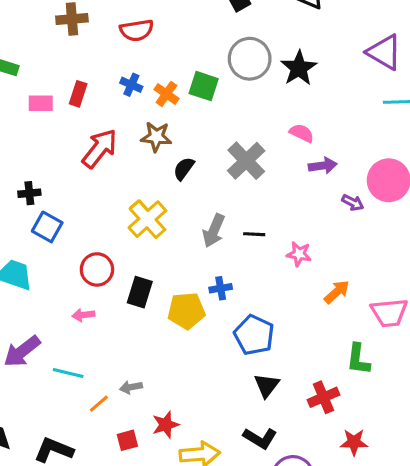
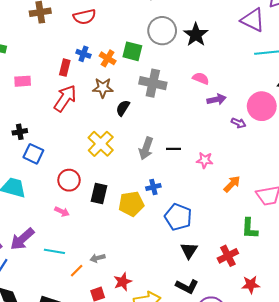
red rectangle: (78, 94) -> (65, 68), moved
pink rectangle: (41, 103) -> (23, 81), moved
gray cross: (246, 161) -> (153, 83), moved, turned -30
pink arrow: (83, 315) -> (62, 212), turned -144

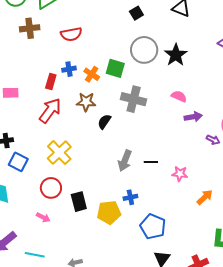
blue cross: (83, 54) -> (69, 69), turned -32
yellow cross: (101, 144) -> (59, 153), moved
black rectangle: (99, 193) -> (79, 202), turned -30

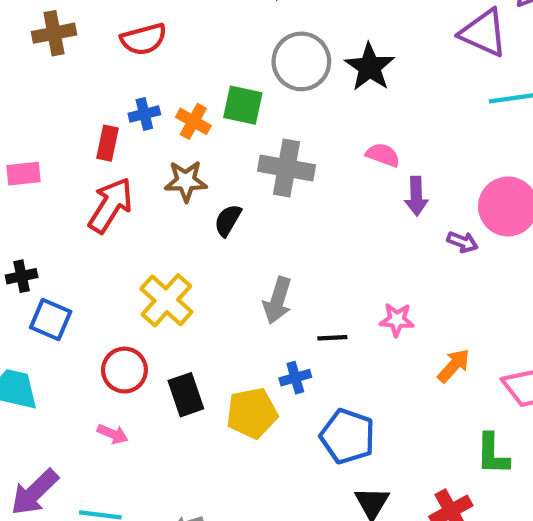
purple arrow: (193, 117) -> (416, 196), turned 102
yellow cross: (59, 153) -> (166, 300), moved
black line: (151, 162) -> (332, 338), moved

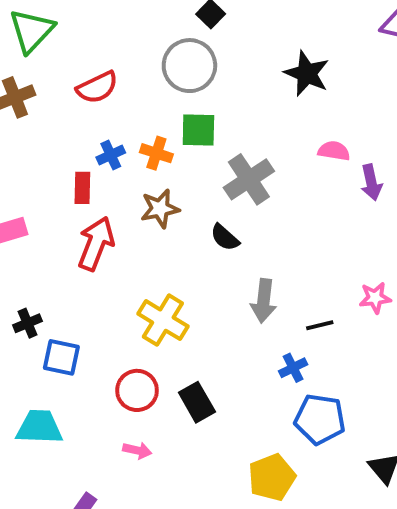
gray circle: (301, 61) -> (189, 66), moved
gray cross: (286, 168) -> (249, 179), turned -33
black semicircle: (228, 220) -> (225, 237), moved, turned -68
yellow pentagon: (252, 413) -> (272, 477), moved
blue pentagon: (348, 436) -> (320, 419), moved

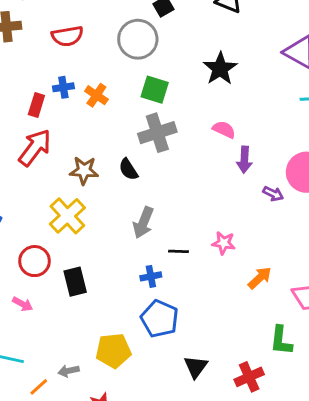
green square: (198, 130) -> (155, 90), moved
brown star: (160, 209) -> (84, 171), moved

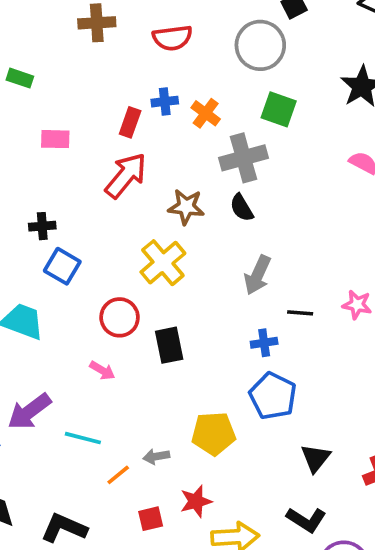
gray cross: (157, 133) -> (244, 158), moved

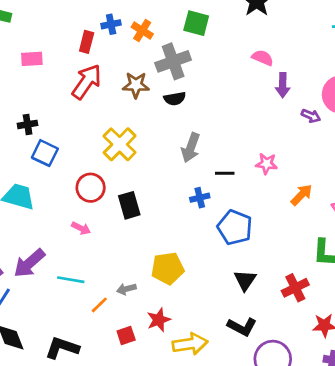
brown star: (186, 207) -> (136, 85), moved
black semicircle: (242, 208) -> (175, 99), turned -65
blue pentagon: (273, 396) -> (235, 227), moved

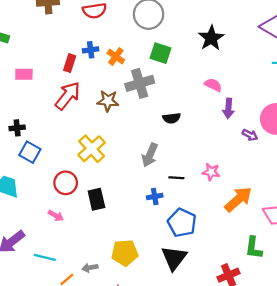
black semicircle: (175, 99) -> (172, 118), moved
orange arrow: (302, 195) -> (238, 199), size x1.5
black triangle: (245, 280) -> (174, 258), moved, size x1.4

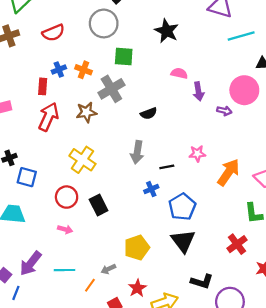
blue pentagon: (182, 223) -> (182, 207), turned 30

